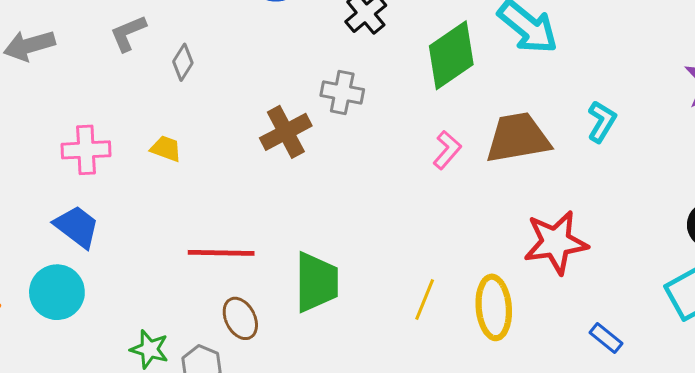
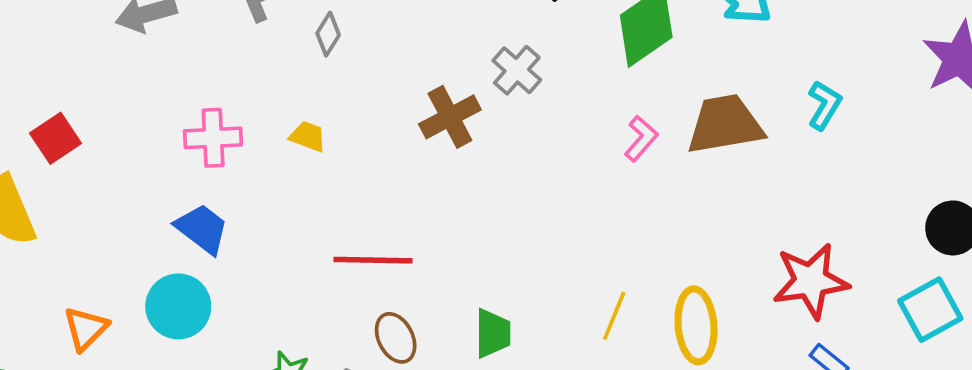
gray cross: (342, 92) -> (517, 70), turned 30
red star: (556, 242) -> (811, 281), moved
green trapezoid: (316, 282) -> (493, 333), moved, size x0.7

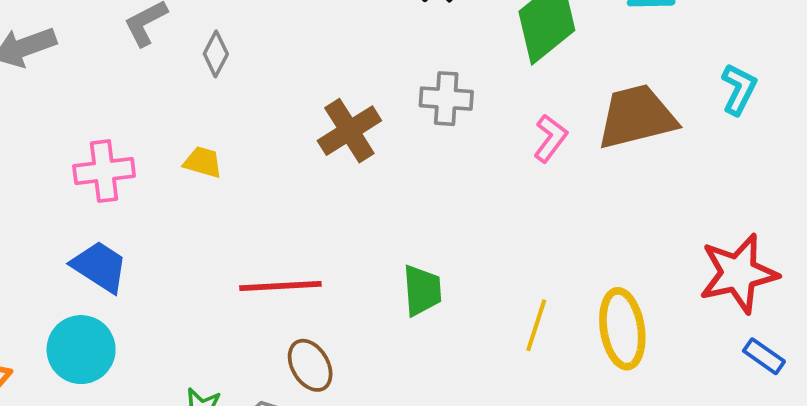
gray cross: (517, 70) -> (446, 99), moved, turned -33
green trapezoid: (493, 333) -> (422, 290), moved

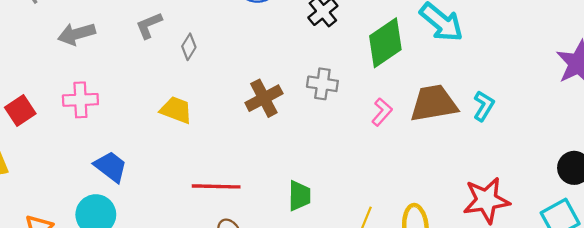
cyan L-shape: (739, 89) -> (484, 106), moved
yellow trapezoid: (203, 162) -> (176, 110), size x1.4
pink cross: (104, 171) -> (80, 100), moved

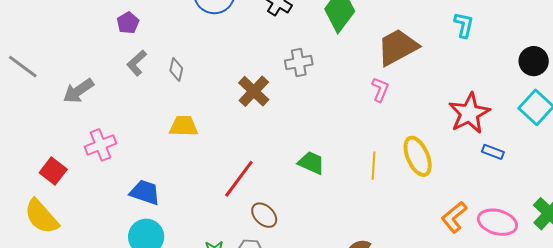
cyan L-shape: (484, 106) -> (464, 25), moved
pink L-shape: (382, 112) -> (380, 90), moved
red line: (216, 186) -> (239, 179), turned -36
green trapezoid: (299, 196) -> (311, 163), turned -48

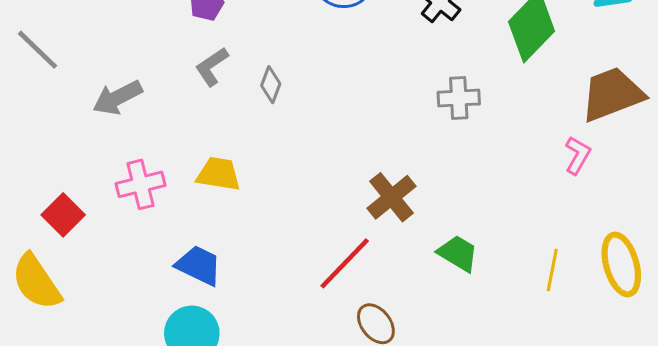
brown cross: (254, 91) -> (391, 197), moved
yellow trapezoid: (184, 126) -> (219, 174), moved

